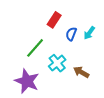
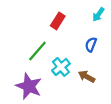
cyan arrow: (89, 33) -> (98, 15), moved
blue semicircle: (71, 34) -> (91, 45), moved

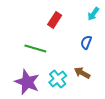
green line: (37, 51) -> (35, 48), turned 65
cyan cross: (61, 67) -> (58, 79), moved

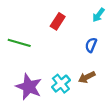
green line: (35, 48) -> (19, 43), moved
brown arrow: (82, 73) -> (87, 77), turned -56

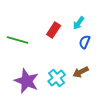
cyan arrow: (98, 15) -> (79, 23), moved
red rectangle: (58, 21) -> (54, 30), moved

